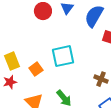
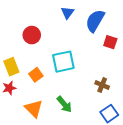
red circle: (43, 11) -> (32, 35), moved

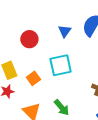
blue triangle: (67, 13) -> (65, 31), moved

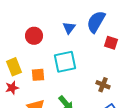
orange square: (33, 78) -> (38, 75), turned 32

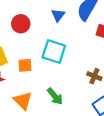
cyan square: (65, 62) -> (54, 52), turned 30

